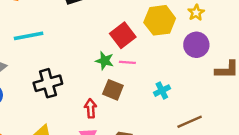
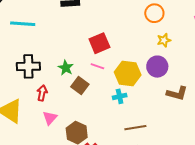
yellow hexagon: (160, 20) -> (128, 74), moved
green star: (105, 61) -> (66, 68), moved
red arrow: (91, 108) -> (42, 93), moved

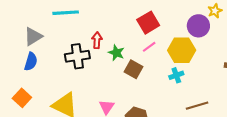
pink line: (97, 66) -> (149, 47), turned -48
purple circle: (157, 67) -> (198, 26), moved
red arrow: (42, 93) -> (97, 40), moved

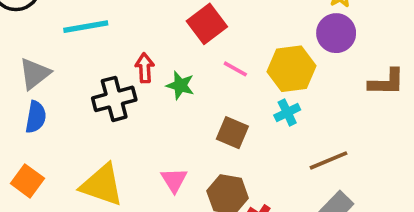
red square: (148, 23) -> (207, 24), moved
purple circle: (198, 26) -> (336, 33), moved
pink line: (149, 47) -> (235, 69), turned 72
brown square: (134, 69) -> (232, 133), moved

